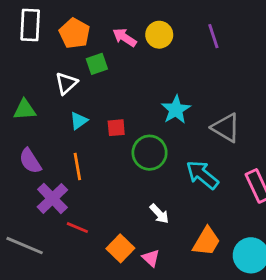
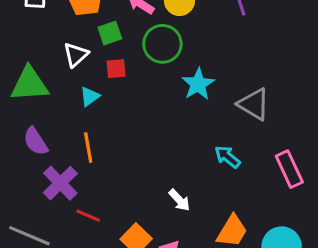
green triangle: (25, 110) -> (29, 84), size x1.5
red square: (116, 128) -> (116, 69), moved
green circle: (150, 153) -> (162, 44), moved
cyan arrow: (202, 175) -> (227, 157), size x0.7

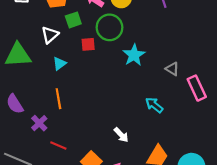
red square: (116, 69) -> (88, 44), moved
gray triangle: (254, 104) -> (172, 69), size x0.6
purple semicircle: (36, 141) -> (15, 104), moved
pink rectangle: (289, 169) -> (197, 88), moved
purple cross: (60, 183) -> (39, 123), size x0.7

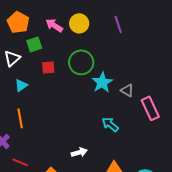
green circle: (109, 27) -> (81, 62), moved
cyan star: (134, 55) -> (102, 82), moved
white arrow: (121, 135) -> (79, 152), turned -63

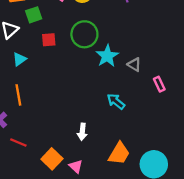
pink rectangle: (150, 108) -> (159, 84), size x0.6
white arrow: (79, 152) -> (82, 132), turned 112

